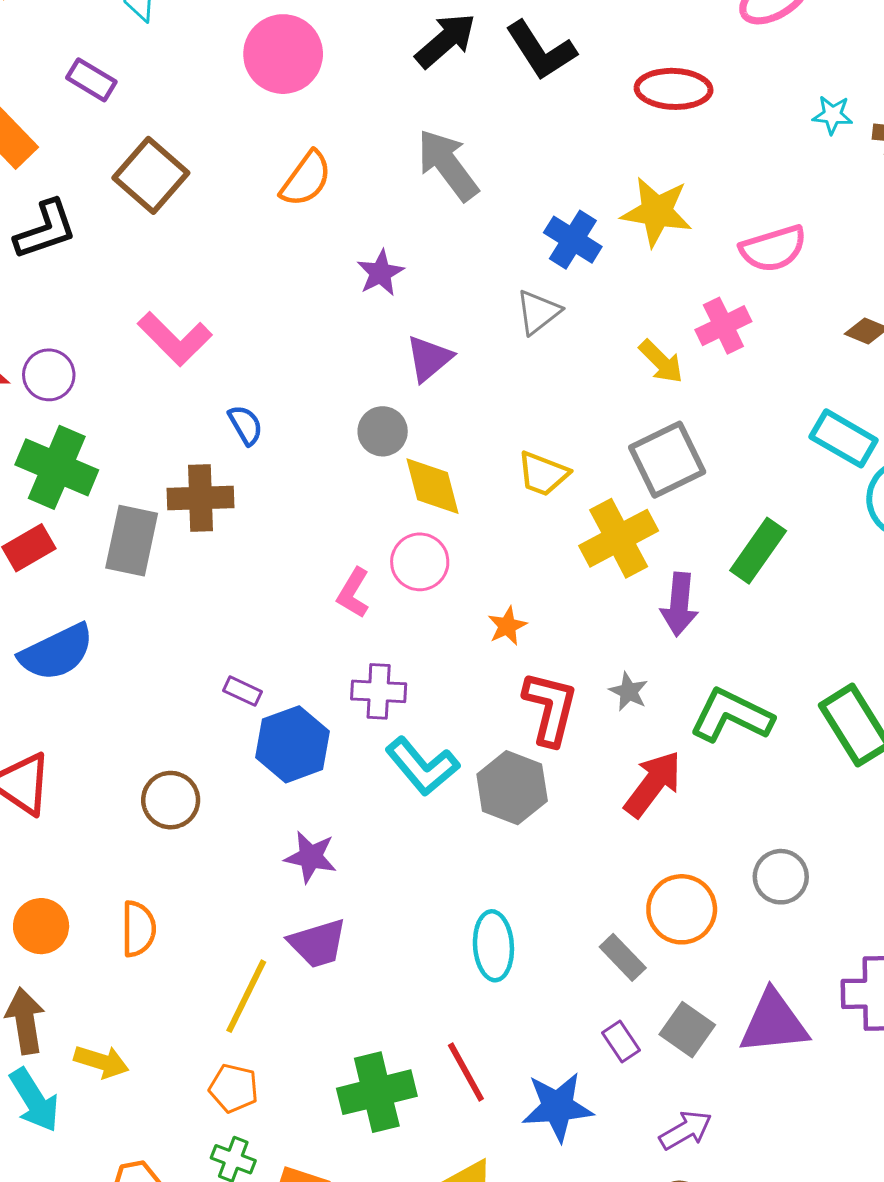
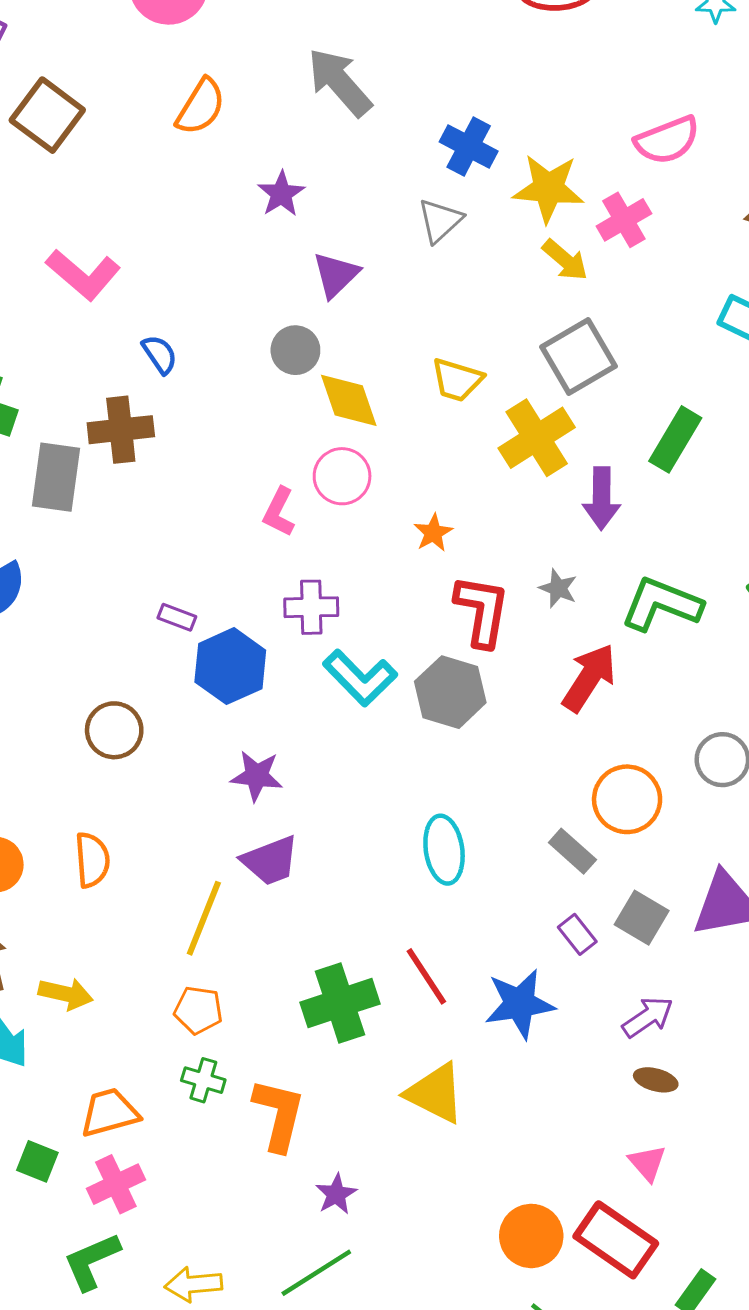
yellow star: (657, 212) -> (548, 188), moved

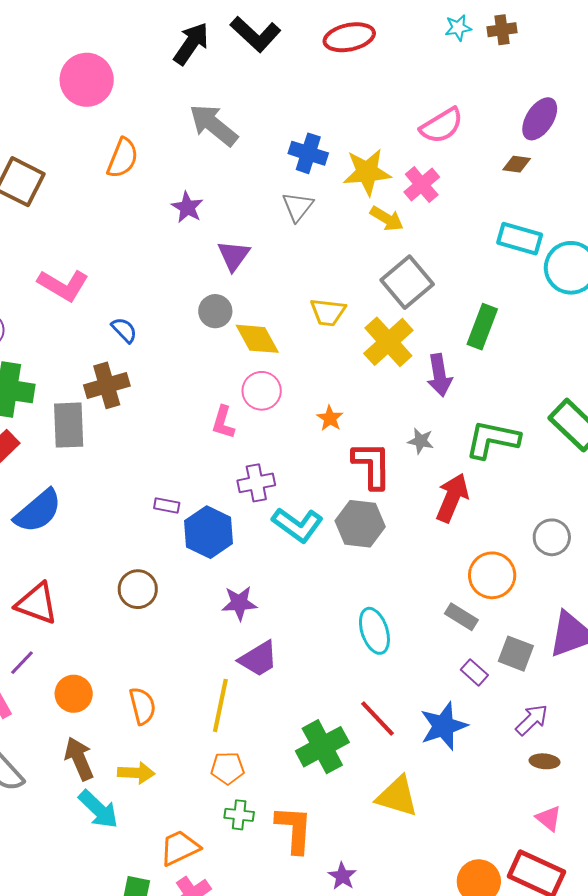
orange semicircle: (92, 860) -> (142, 706), moved

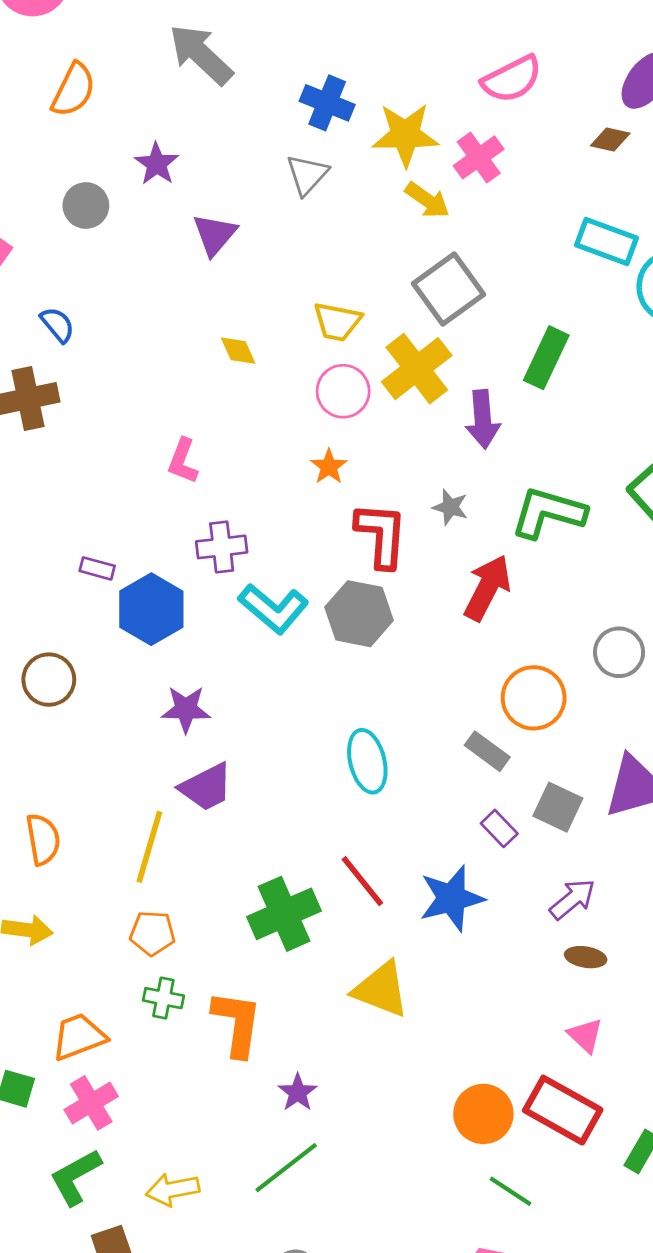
gray circle: (215, 311) -> (86, 206), moved
yellow diamond: (257, 339) -> (238, 351), size x0.6
pink circle: (262, 391) -> (343, 391), moved

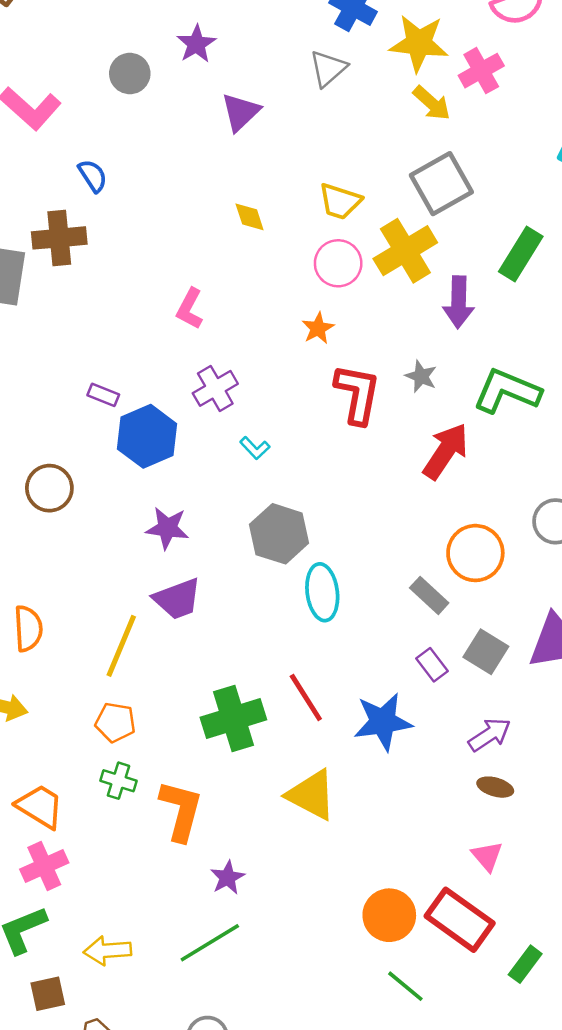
purple cross: (222, 547) -> (215, 388), turned -30
cyan L-shape: (273, 609) -> (255, 448), size x0.5
gray hexagon: (359, 614) -> (279, 534), moved
orange trapezoid: (79, 1037) -> (40, 806), turned 46

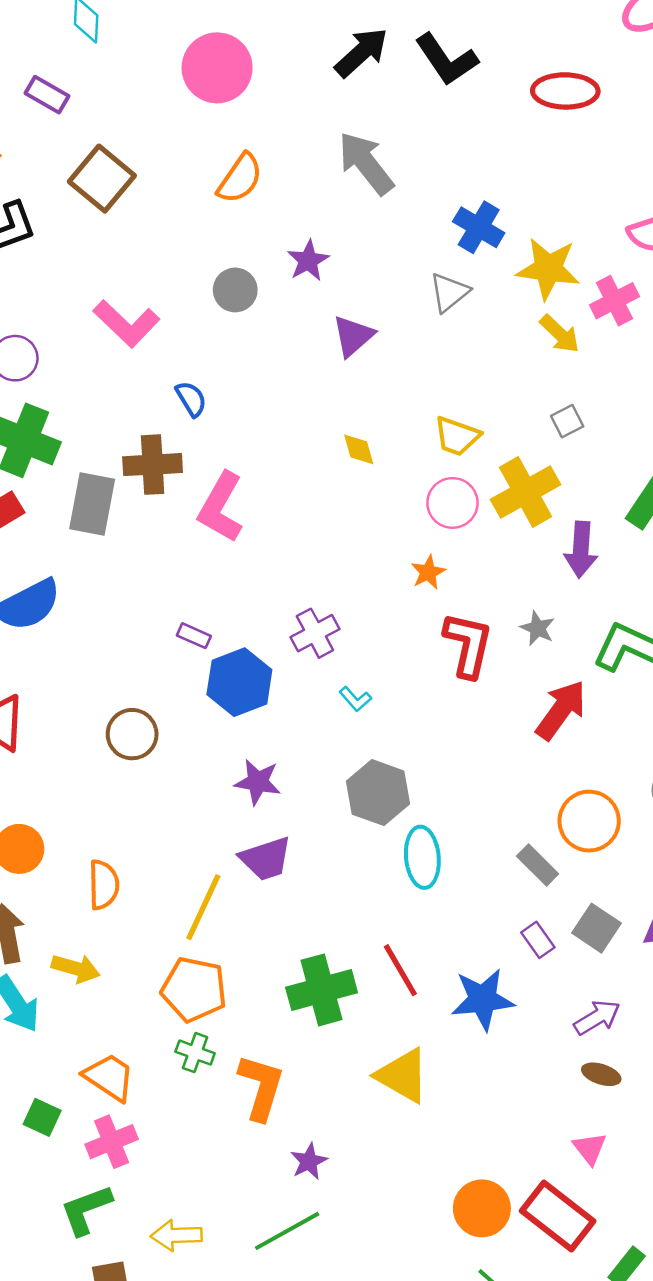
gray square: (441, 184) -> (567, 421), size x0.5
pink L-shape: (190, 309) -> (221, 507), moved, size x1.6
orange pentagon: (115, 722) -> (194, 989), size x1.5

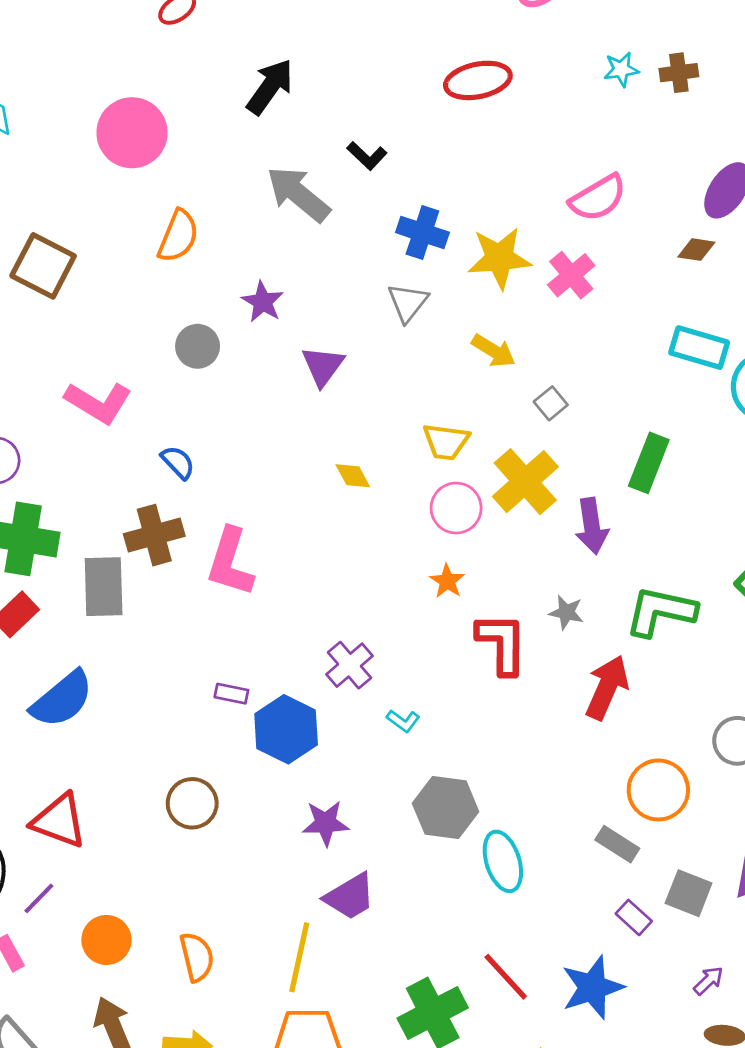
black L-shape: (446, 59) -> (367, 156), moved, size x0.6
yellow arrow: (560, 334) -> (493, 351), moved
purple arrow: (597, 1017) -> (708, 981), size x0.7

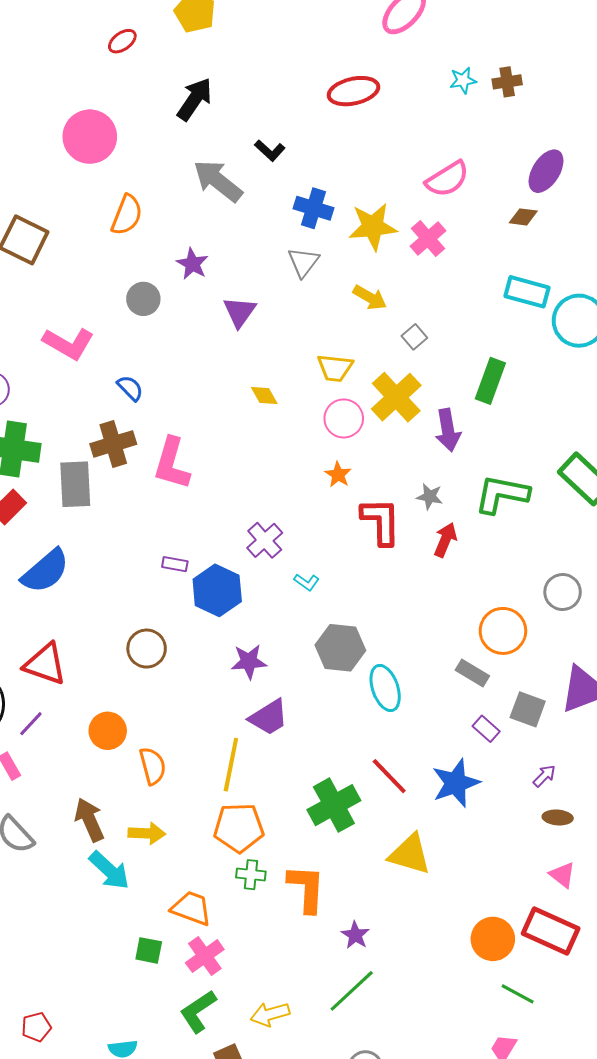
red arrow: (607, 687) -> (445, 540), moved, size x0.7
orange circle: (106, 940) -> (108, 731), moved

